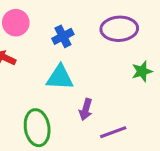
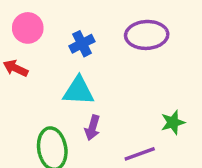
green star: (142, 71) -> (173, 122), moved
purple arrow: (86, 109) -> (92, 128), moved

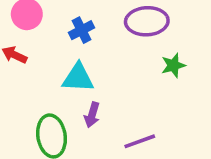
green star: (173, 122) -> (173, 65), moved

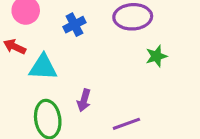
cyan triangle: (78, 78) -> (43, 67), moved

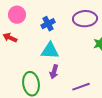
cyan triangle: (43, 67) -> (50, 51), moved

